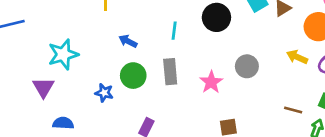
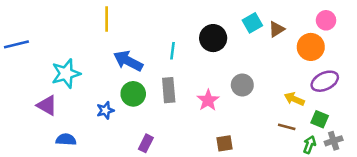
blue arrow: (128, 41) -> (128, 61), size x1.6
yellow arrow: (297, 57) -> (294, 99), moved
purple triangle: (43, 87) -> (47, 105), turned -30
blue star: (104, 93) -> (105, 110), turned -30

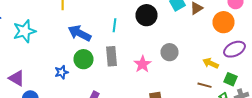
cyan star: (66, 74) -> (24, 31), moved
purple triangle: (47, 105) -> (16, 78), moved

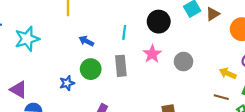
blue arrow: (80, 33) -> (86, 41), size x0.6
pink star: (142, 64) -> (152, 54), moved

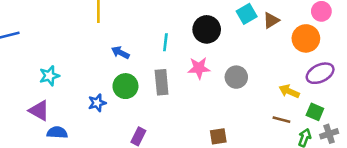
cyan star: (27, 39) -> (49, 76), moved, size x0.7
pink star: (152, 54) -> (199, 68), turned 30

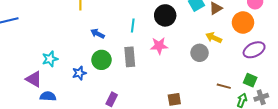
cyan star: (49, 76) -> (50, 59), moved
gray circle: (236, 77) -> (200, 53), moved
yellow arrow: (289, 91) -> (214, 38), moved

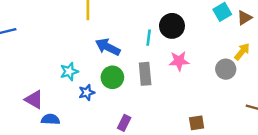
black circle: (165, 15) -> (172, 26), moved
blue arrow: (97, 34) -> (108, 47), size x1.5
yellow arrow: (214, 38) -> (242, 52), turned 105
cyan star: (50, 59) -> (69, 71), moved

